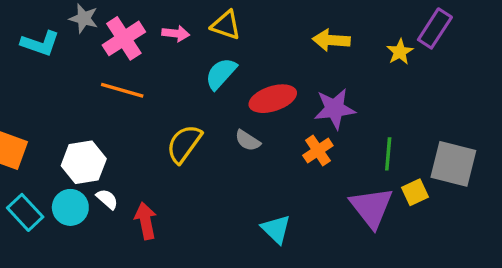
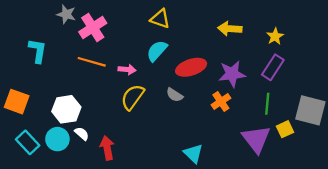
purple rectangle: (435, 28) -> (273, 67), moved
pink arrow: (176, 33) -> (127, 70), moved
cyan L-shape: (40, 43) -> (38, 51), moved, turned -100

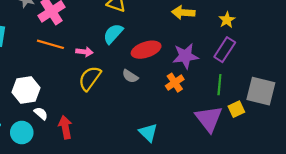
cyan circle: (57, 139) -> (22, 133), moved

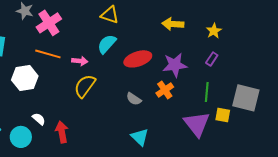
purple rectangle: (225, 50) -> (212, 59), size x0.6
gray semicircle: (130, 76) -> (134, 99), moved
white hexagon: (26, 90) -> (25, 78), moved
yellow square: (236, 109) -> (223, 115), turned 35

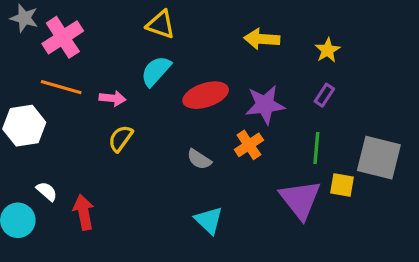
yellow semicircle: (85, 86) -> (121, 138), size x0.7

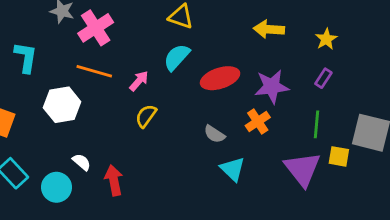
pink arrow: (113, 98) -> (139, 81), turned -55
cyan triangle: (209, 220) -> (233, 169), moved

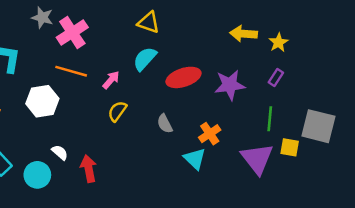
yellow arrow: (269, 29) -> (243, 34), moved
orange cross: (258, 122) -> (210, 134), moved
gray semicircle: (214, 134) -> (165, 124), moved, turned 30

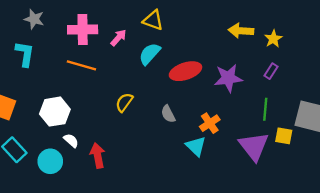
gray star: (42, 17) -> (34, 19), moved
pink cross: (72, 32) -> (83, 30), turned 32
pink arrow: (111, 80) -> (118, 38), moved
white hexagon: (42, 101) -> (55, 112), moved

